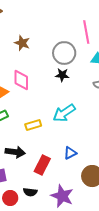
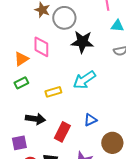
gray circle: (64, 53) -> (64, 18), moved
black star: (62, 75) -> (82, 42), size x1.6

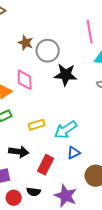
cyan arrow: (84, 80) -> (66, 130), moved

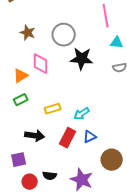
brown star: (26, 43) -> (28, 33), moved
cyan arrow: (66, 130) -> (82, 114), size x0.7
red rectangle: (46, 165) -> (68, 138), moved

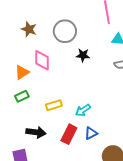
black star: (82, 59) -> (83, 55), size x0.6

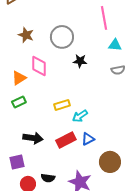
yellow rectangle: (54, 105) -> (62, 105), moved
red rectangle: (69, 134) -> (66, 140), turned 36

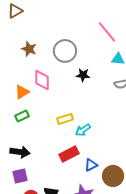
pink line: (104, 18) -> (107, 32), turned -30
black arrow: (33, 138) -> (20, 152), moved
blue triangle: (88, 139) -> (91, 165), moved

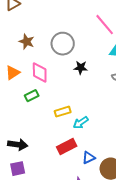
orange triangle: (22, 92) -> (13, 73), moved
green rectangle: (22, 116) -> (32, 96), moved

